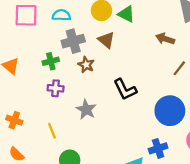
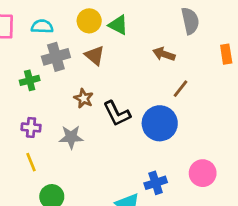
brown star: (86, 65) -> (84, 98), moved
purple cross: (56, 88) -> (31, 127), moved
gray star: (86, 109) -> (71, 137), turned -30
blue circle: (170, 111) -> (160, 123), moved

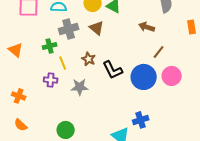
yellow line: (31, 162) -> (63, 63), moved
pink circle: (203, 173) -> (172, 76), moved

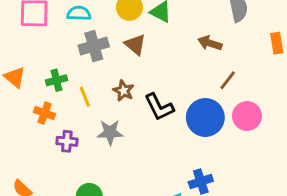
green cross: (50, 46) -> (56, 80), moved
purple cross: (51, 80) -> (67, 141), moved
orange cross: (19, 96) -> (45, 113), moved

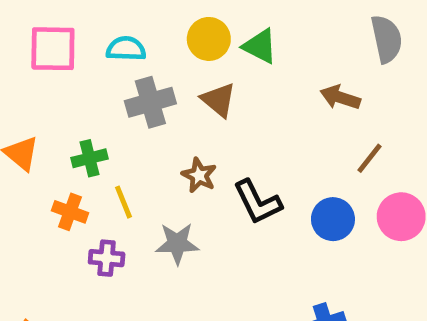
yellow line: (85, 97) -> (124, 202), moved
blue circle: (205, 117) -> (333, 219), size x0.7

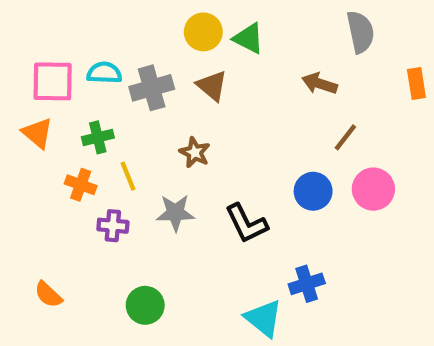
pink square: (53, 49) -> (53, 81), moved
cyan semicircle: (126, 49) -> (104, 73), moved
black L-shape: (257, 202) -> (246, 224), moved

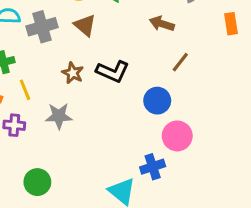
pink circle: (373, 189) -> (177, 136), moved
black L-shape: (246, 224) -> (113, 71), moved, turned -40

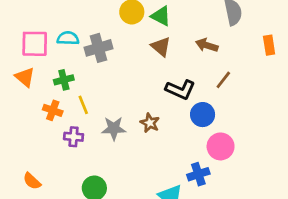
brown triangle: (85, 25) -> (161, 47), moved
black L-shape: (113, 71) -> (180, 90), moved
brown star: (73, 73) -> (150, 123), moved

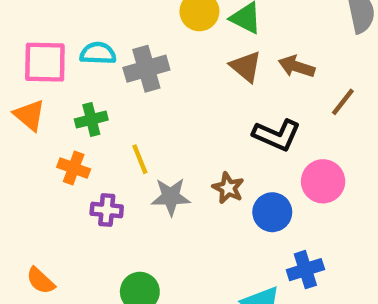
brown arrow: (207, 45) -> (297, 67), moved
brown line: (223, 80) -> (343, 102), moved
yellow line: (83, 105) -> (140, 159), moved
blue circle: (203, 115) -> (272, 212), moved
pink circle: (221, 146) -> (323, 181), moved

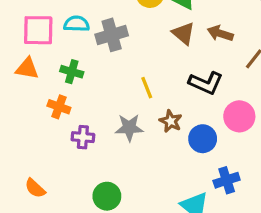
orange triangle: (29, 115) -> (27, 68), turned -30
green cross: (91, 120) -> (72, 72), turned 30
yellow line: (140, 159) -> (147, 88), moved

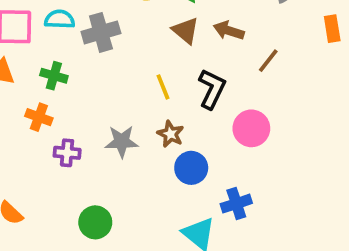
black L-shape: (206, 83) -> (212, 89), turned -88
yellow line: (147, 88) -> (163, 87), moved
blue circle: (203, 139) -> (191, 168), moved

